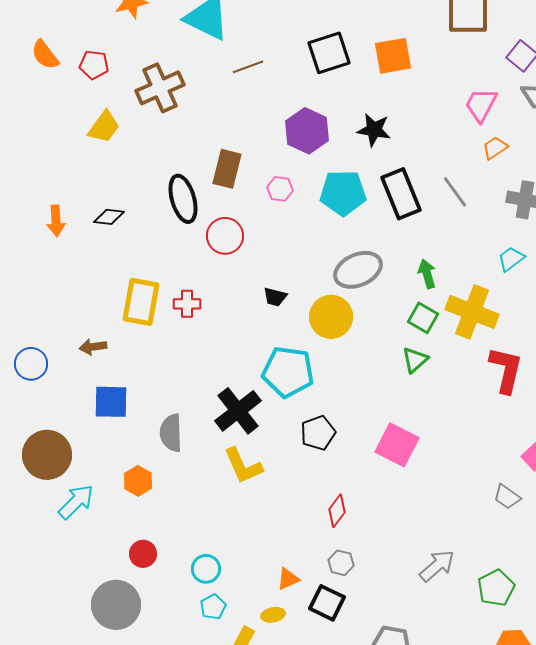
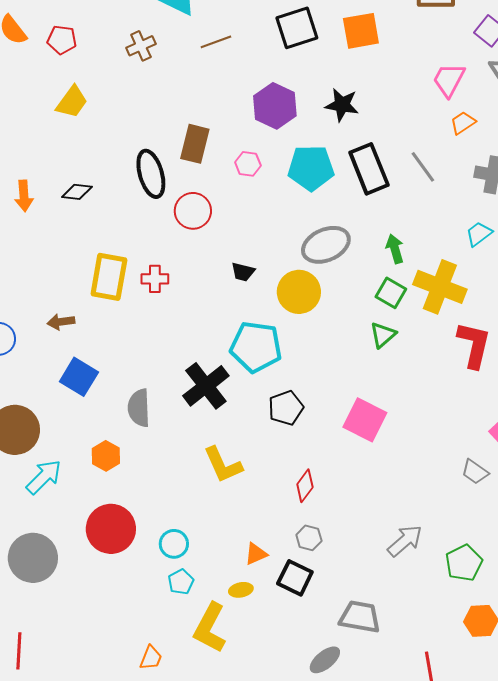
brown cross: (160, 88) -> (141, 46), moved, size x0.6
blue square: (111, 402) -> (79, 377), turned 30
yellow L-shape: (243, 466) -> (223, 465), moved
red circle: (143, 554) -> (111, 529), size x1.8
gray circle: (116, 605) -> (33, 558), moved

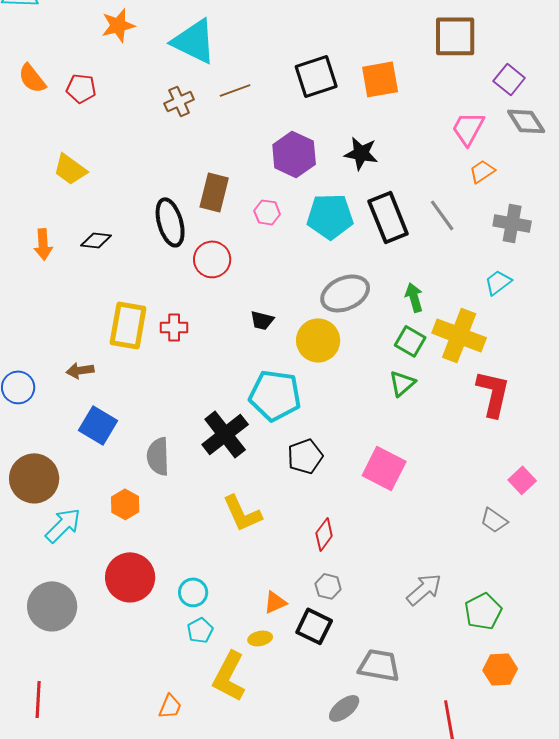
brown cross: (141, 46) -> (179, 101), moved
yellow trapezoid: (72, 102) -> (70, 169), moved, turned 90

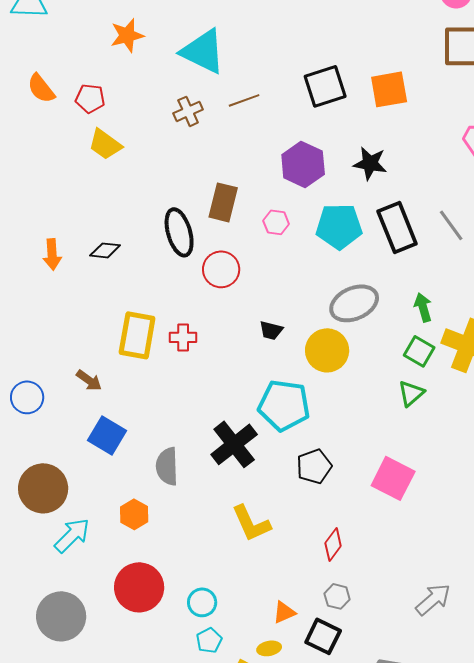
yellow trapezoid: (70, 169) -> (105, 144), moved
brown arrow: (80, 370) -> (89, 380), turned -136

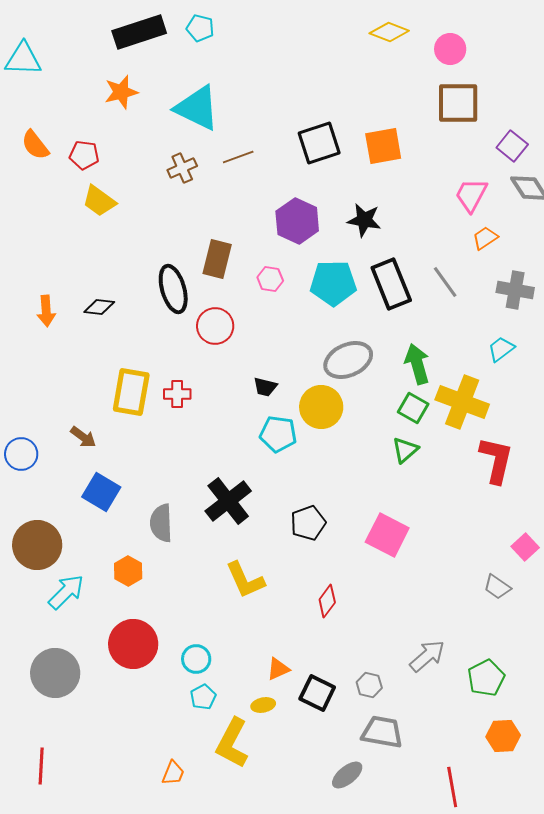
green arrow: (423, 307) -> (417, 364), size x1.4
cyan pentagon: (284, 405) -> (278, 434), moved, size x0.7
gray hexagon: (337, 596) -> (369, 685), moved

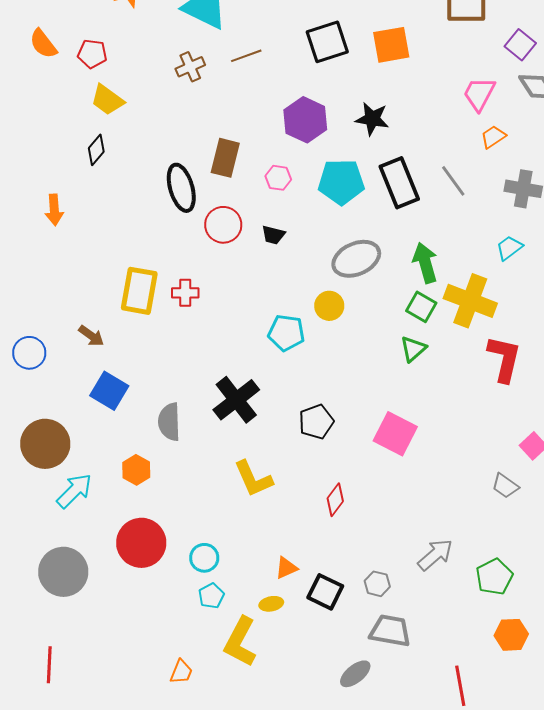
black diamond: (99, 307) -> (96, 150), moved, turned -56
black trapezoid: (265, 387) -> (273, 235), moved
yellow circle: (321, 407) -> (329, 306), size x0.7

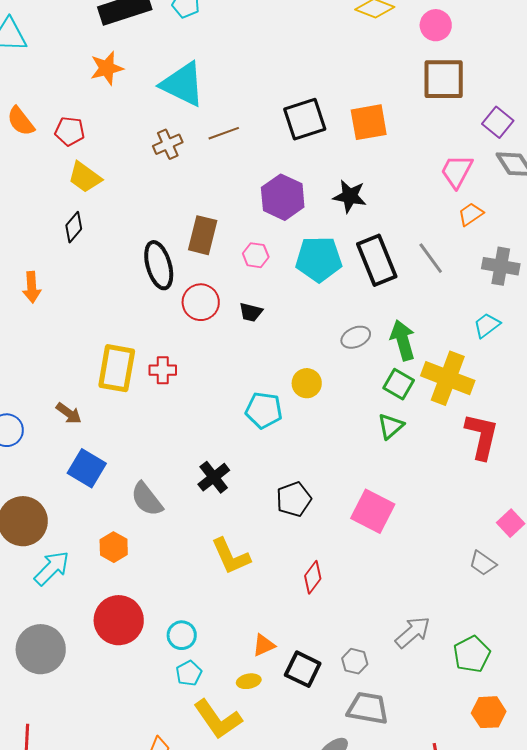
gray ellipse: (356, 259) -> (356, 337), moved, size x0.6
black cross: (236, 400) -> (214, 477), size x0.7
gray semicircle: (169, 422) -> (147, 499), turned -36
yellow L-shape: (240, 642) -> (218, 719), turned -63

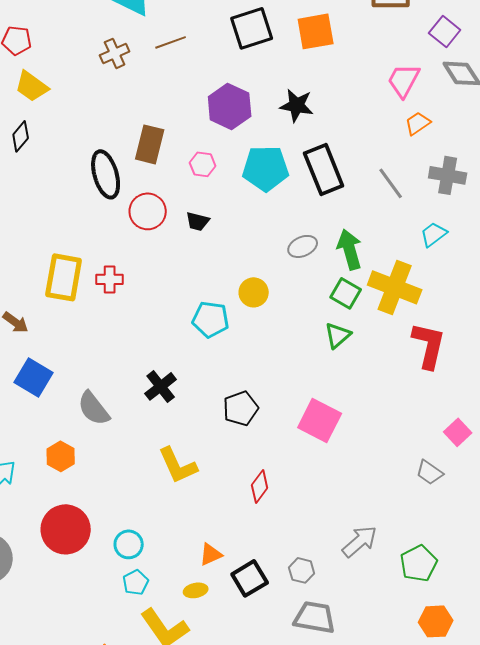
gray line: (431, 258) -> (391, 183), moved
black square: (303, 669) -> (250, 578), turned 33

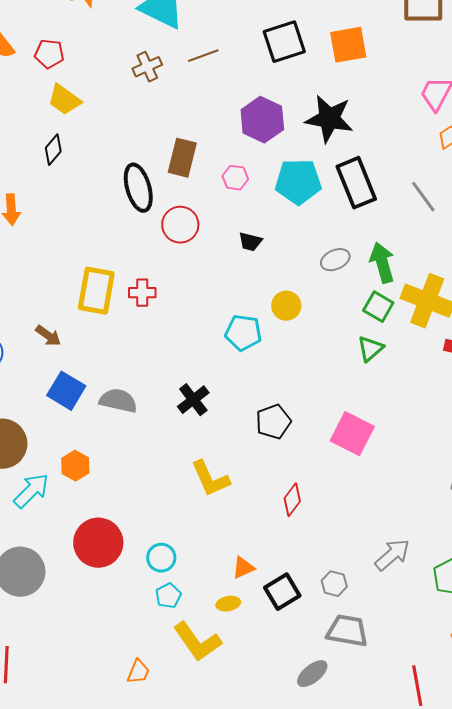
black star: (297, 105) -> (329, 119), size x1.4
black trapezoid: (198, 221) -> (250, 242), moved
gray semicircle: (94, 408) -> (118, 401), moved, turned 141
orange hexagon: (61, 456) -> (75, 466), moved

